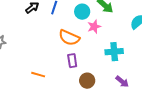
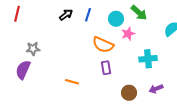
brown circle: (87, 81) -> (129, 93), moved
purple arrow: (122, 82) -> (156, 89), turned 120

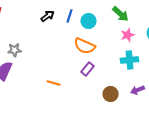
cyan circle: (116, 19) -> (89, 21), moved
pink star: (128, 34) -> (128, 35), moved
purple rectangle: (106, 68) -> (88, 69), turned 48

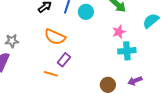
pink star: (128, 35) -> (119, 32), moved
orange semicircle: (85, 46) -> (55, 37), moved
purple rectangle: (88, 69) -> (64, 60), moved

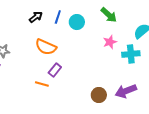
cyan cross: (127, 51) -> (131, 54), moved
purple arrow: (135, 81) -> (126, 91), size x1.5

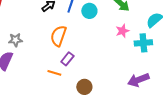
orange semicircle: (46, 47) -> (58, 36), turned 85
brown circle: (99, 95) -> (84, 87), moved

